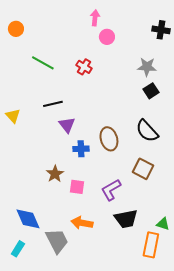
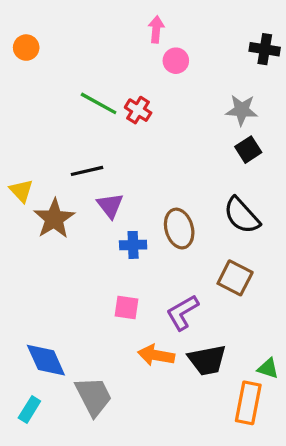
green line: (43, 63) -> (99, 103), moved
brown star: (55, 174) -> (54, 219), moved, size x1.4
orange arrow: (82, 223) -> (156, 355), moved

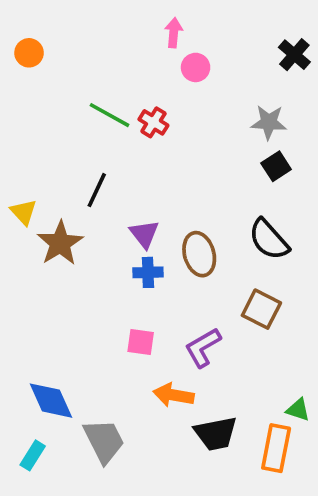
black cross: (265, 49) -> (294, 55), turned 32
black line: (87, 171) -> (97, 190), turned -52
purple triangle: (110, 205) -> (144, 234), moved
black trapezoid: (207, 360) -> (216, 433), moved

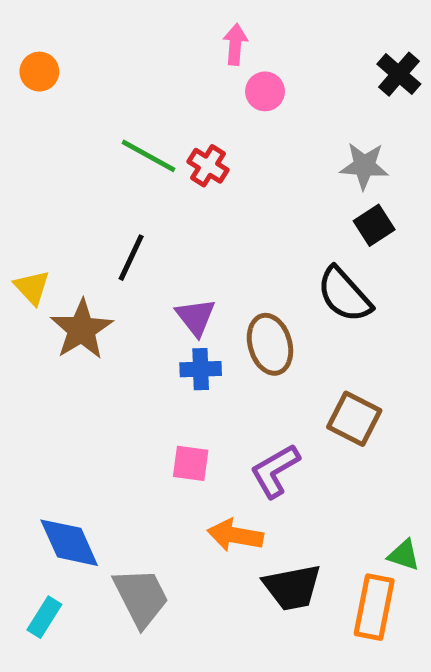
black semicircle: (269, 239) -> (344, 295), moved

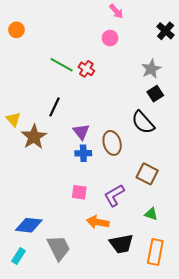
pink arrow: (235, 44) -> (116, 11), moved, turned 133
gray star: (364, 166) -> (151, 69), turned -30
blue diamond: (69, 543) -> (29, 225), turned -60
green triangle: (404, 555) -> (151, 214), moved

